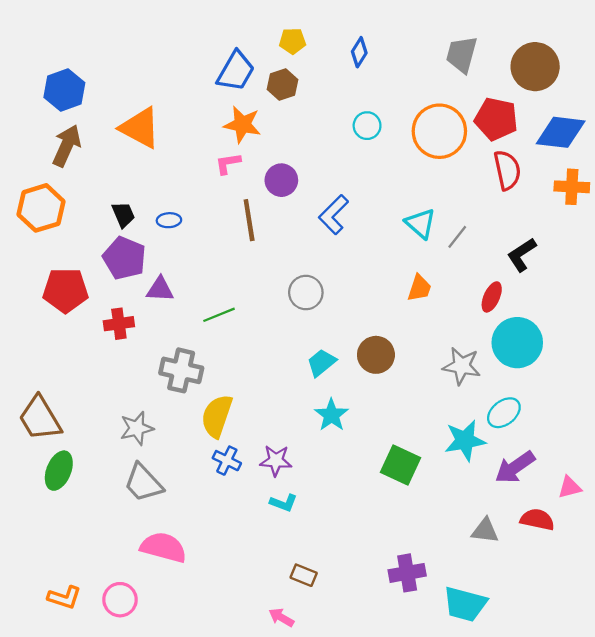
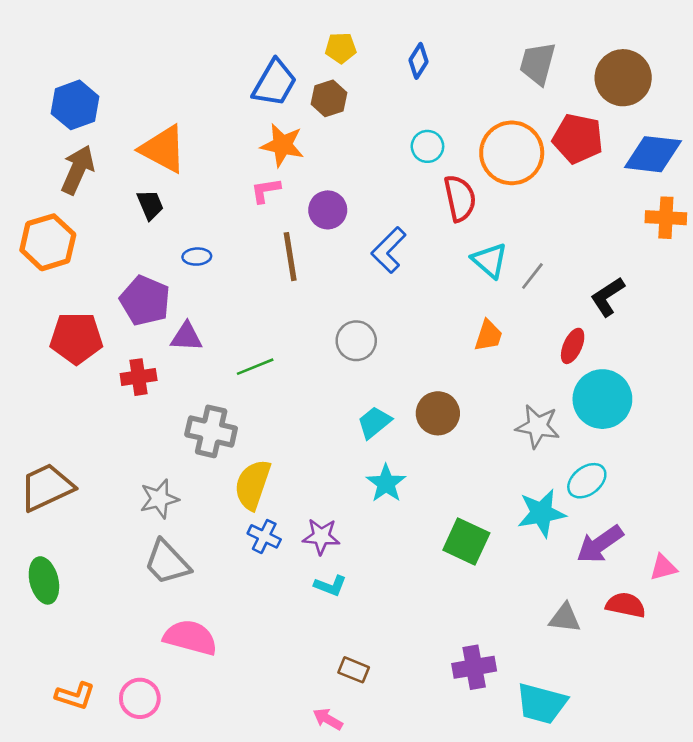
red semicircle: (507, 170) -> (460, 198), moved
black trapezoid: (123, 215) -> (150, 205), moved
brown trapezoid: (40, 418) -> (47, 487), turned 96
green ellipse: (59, 471) -> (44, 580), moved, turned -36

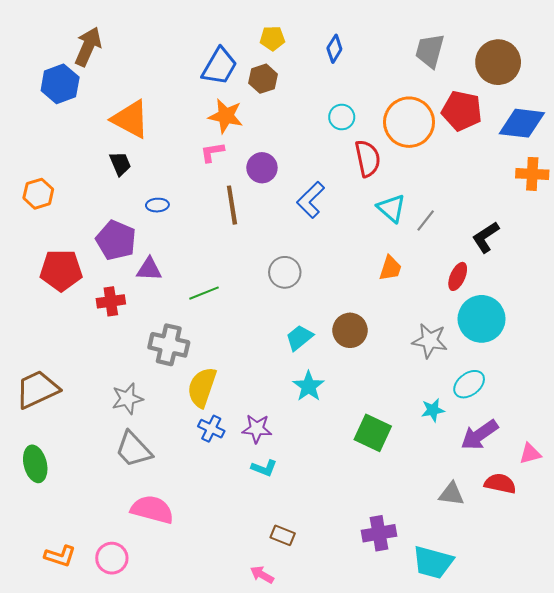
brown arrow: (78, 170) -> (88, 47), moved
orange hexagon: (48, 242) -> (38, 194), size x0.7
cyan star: (542, 513) -> (433, 410), size x0.6

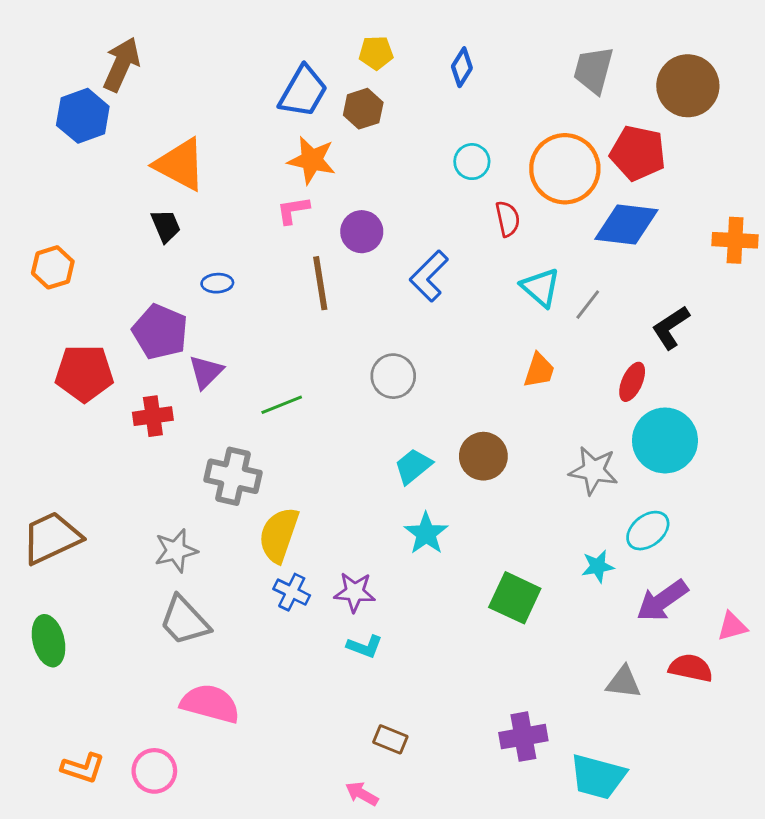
blue diamond: (522, 123) -> (626, 225), moved
red semicircle: (368, 158) -> (508, 219), size x0.7
purple triangle: (149, 269) -> (206, 372), turned -48

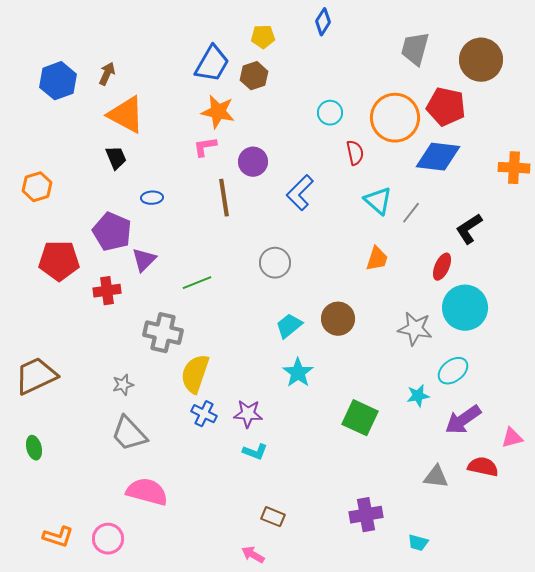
brown arrow: (121, 64) -> (107, 74), moved, size x0.6
blue diamond: (462, 67) -> (323, 22), moved
gray star: (176, 551) -> (123, 385), size x0.7
green ellipse: (49, 641) -> (34, 448), size x0.7
cyan trapezoid: (598, 777) -> (418, 543), size x0.5

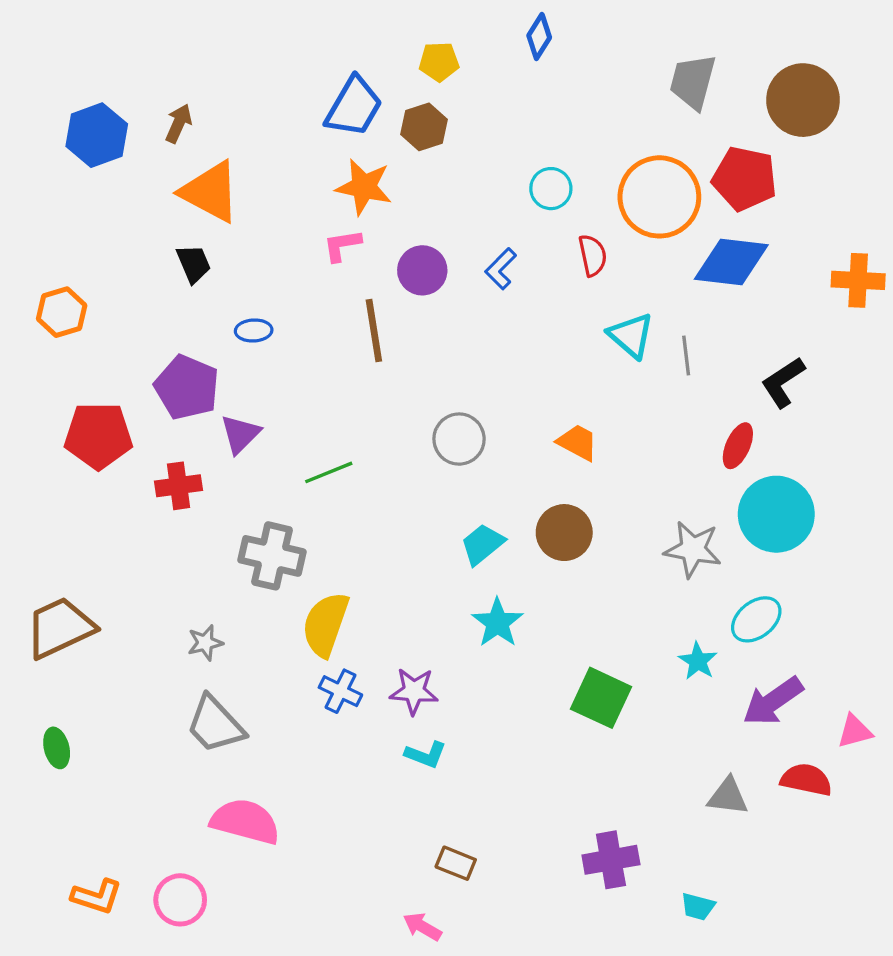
blue L-shape: (300, 193) -> (501, 269), moved, size x0.7
gray line: (411, 213) -> (686, 356), turned -45
orange trapezoid: (377, 259) -> (578, 442), moved, turned -80
cyan star: (418, 396) -> (698, 661), turned -30

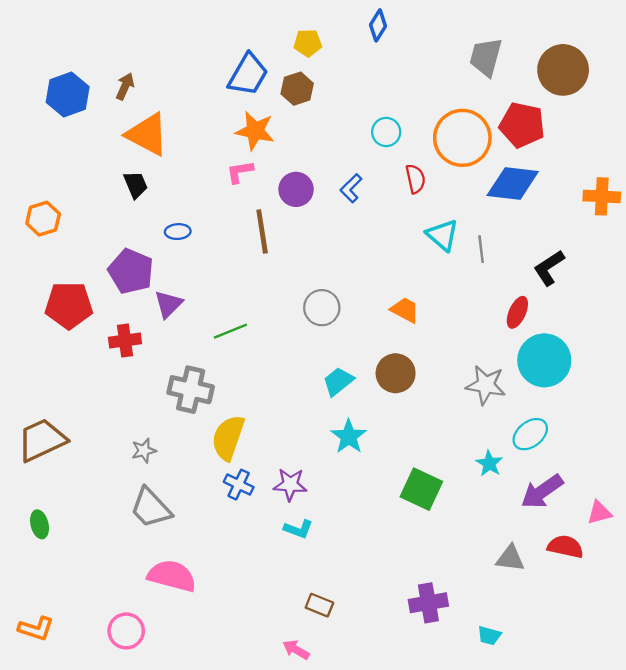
orange L-shape: (97, 897) -> (36, 629), moved

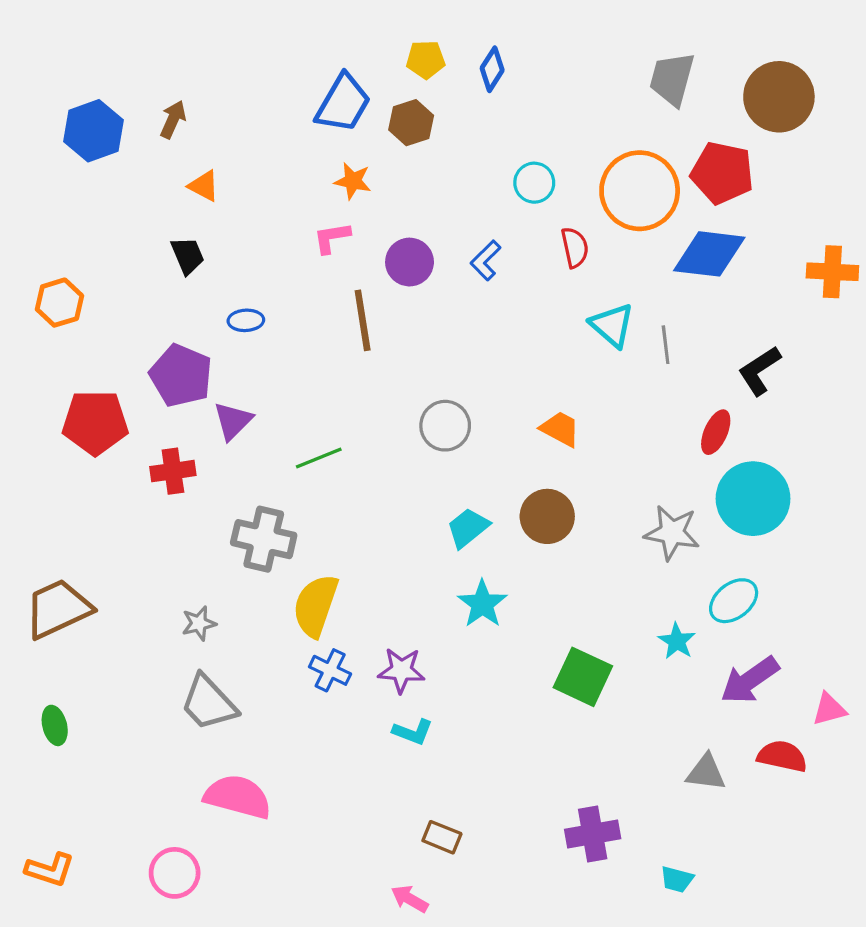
blue diamond: (378, 25) -> (492, 69), moved
orange star: (255, 131) -> (353, 181), size x0.7
orange triangle: (147, 134) -> (204, 186), size x0.5

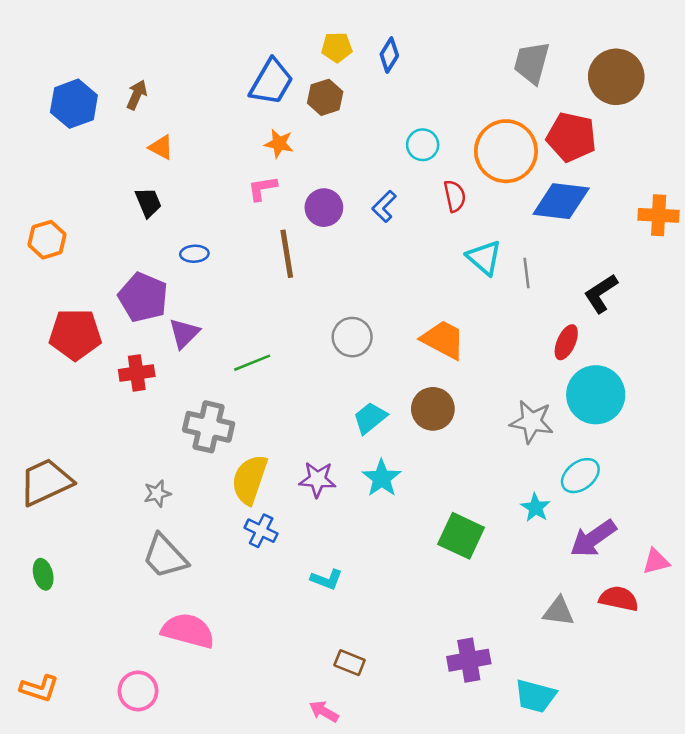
orange trapezoid: (560, 429) -> (443, 340), size x1.4
purple star: (401, 670) -> (317, 479), moved
cyan trapezoid: (677, 879) -> (535, 696), size x1.6

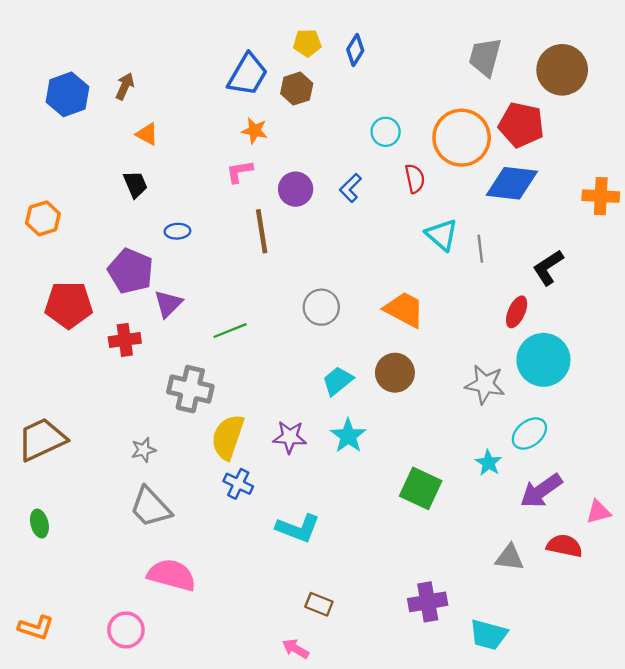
cyan L-shape: (326, 579) -> (298, 528), size x1.5

